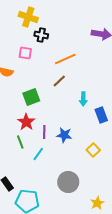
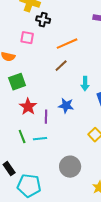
green square: (31, 97) -> (17, 82), moved
blue star: (64, 135) -> (66, 106), moved
green line: (20, 142) -> (22, 137), moved
cyan line: (38, 154) -> (40, 139), turned 48

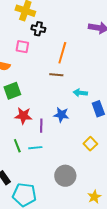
orange line: (67, 44) -> (62, 53), turned -50
brown line: (61, 66) -> (56, 75), turned 48
cyan arrow: (85, 84) -> (80, 93), turned 96
red star: (28, 107) -> (23, 116), turned -30

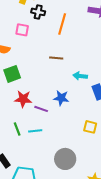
orange line: (62, 53) -> (62, 24), moved
purple line: (41, 126) -> (41, 109), turned -72
yellow square: (90, 144) -> (90, 127), turned -32

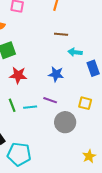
brown line: (56, 58) -> (61, 34), moved
purple line: (41, 109) -> (50, 100), moved
gray circle: (65, 159) -> (65, 122), moved

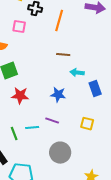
green line: (12, 105) -> (14, 134), moved
gray circle: (65, 122) -> (60, 153), moved

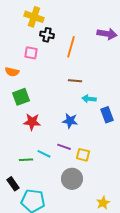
yellow square: (87, 124) -> (83, 155), moved
cyan line: (32, 128) -> (44, 154), turned 32
green line: (14, 134) -> (26, 160), turned -72

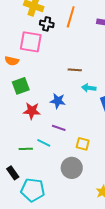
orange line: (71, 47) -> (71, 17), moved
pink square: (31, 53) -> (31, 42), size x1.6
blue star: (70, 121) -> (58, 101), moved
purple line: (64, 147) -> (59, 128), moved

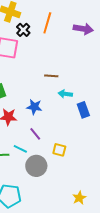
black cross: (47, 24) -> (23, 30), turned 32
purple line: (59, 128) -> (35, 134), turned 32
gray circle: (72, 168) -> (36, 166), moved

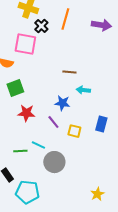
blue star: (34, 107) -> (62, 103), moved
blue rectangle: (83, 110) -> (101, 124), moved, turned 35
purple line: (35, 134) -> (53, 122), moved
yellow square: (59, 150) -> (74, 131), moved

